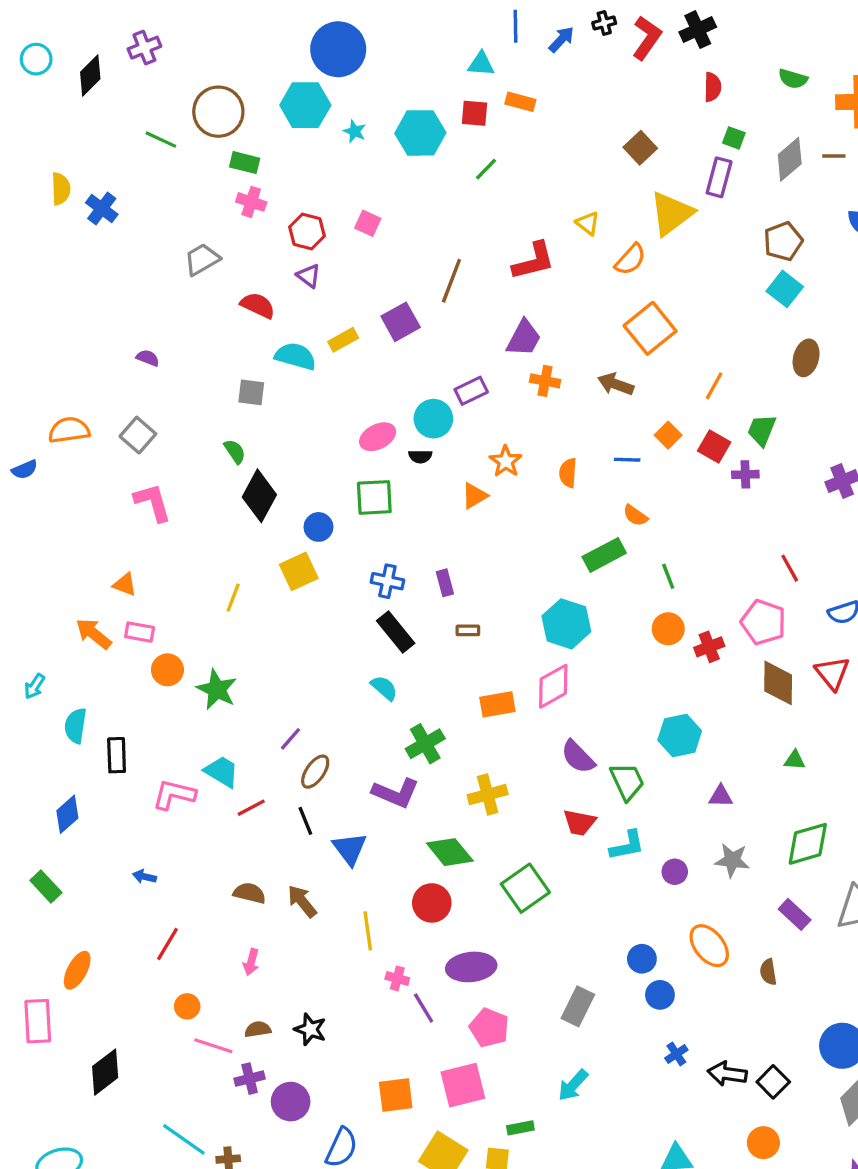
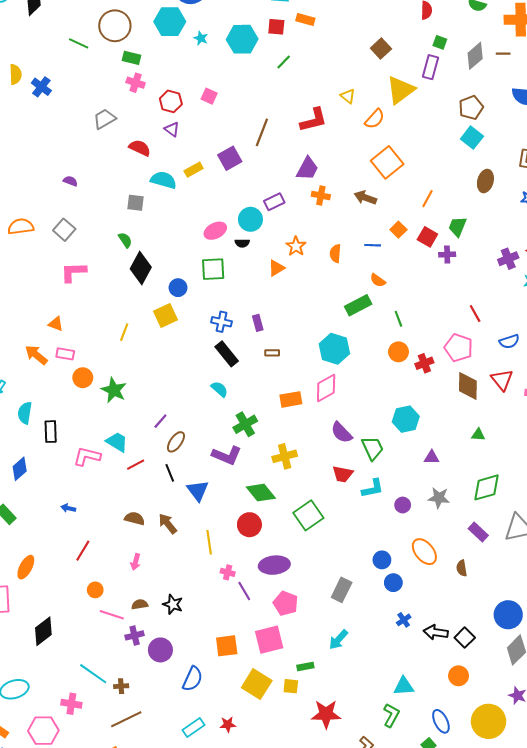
pink L-shape: (153, 502) -> (73, 272), turned -76

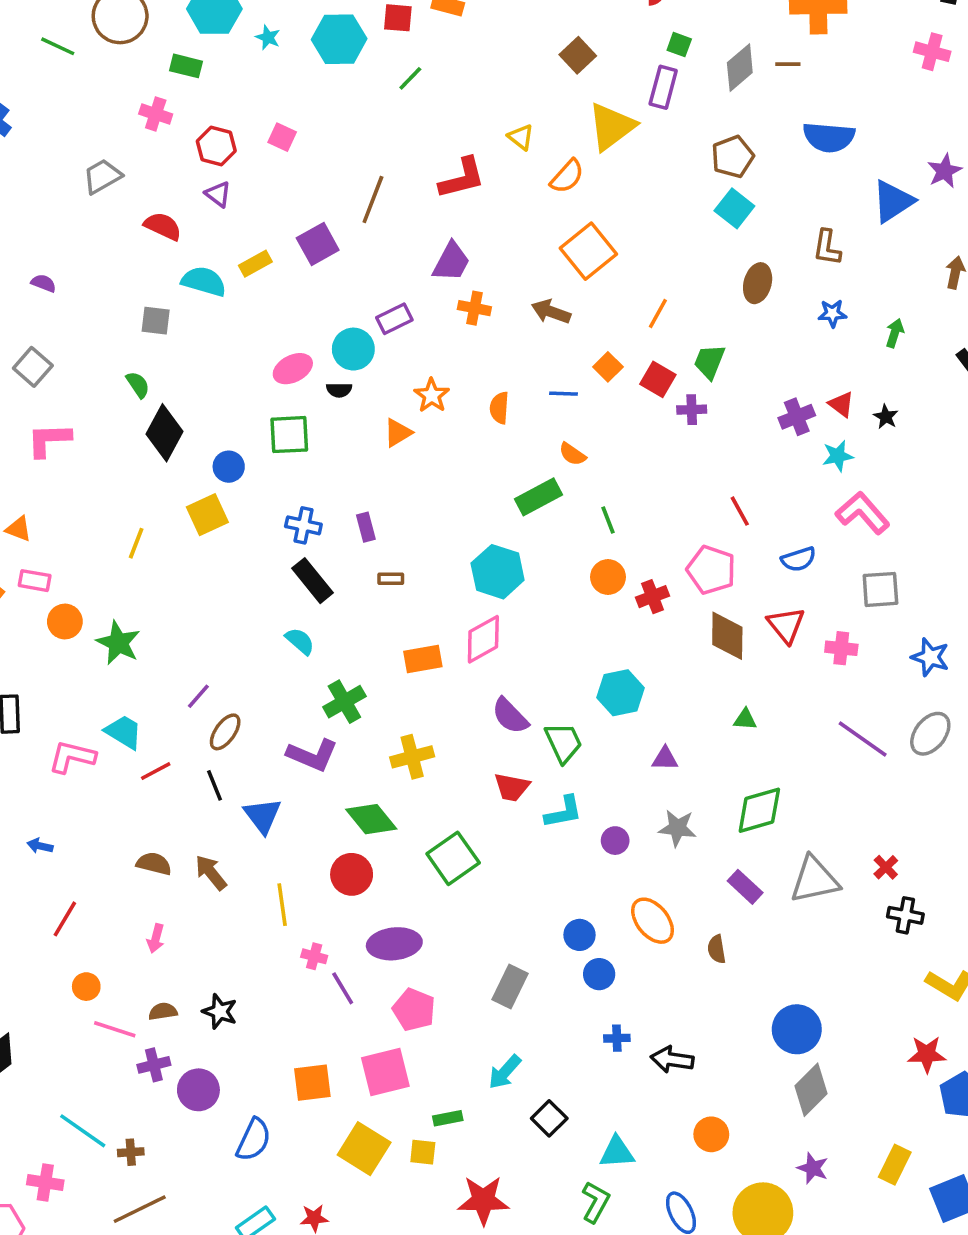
green rectangle: (131, 58) -> (186, 66), moved
blue cross: (404, 620) -> (617, 1038), turned 32
black square: (465, 638) -> (549, 1118), moved

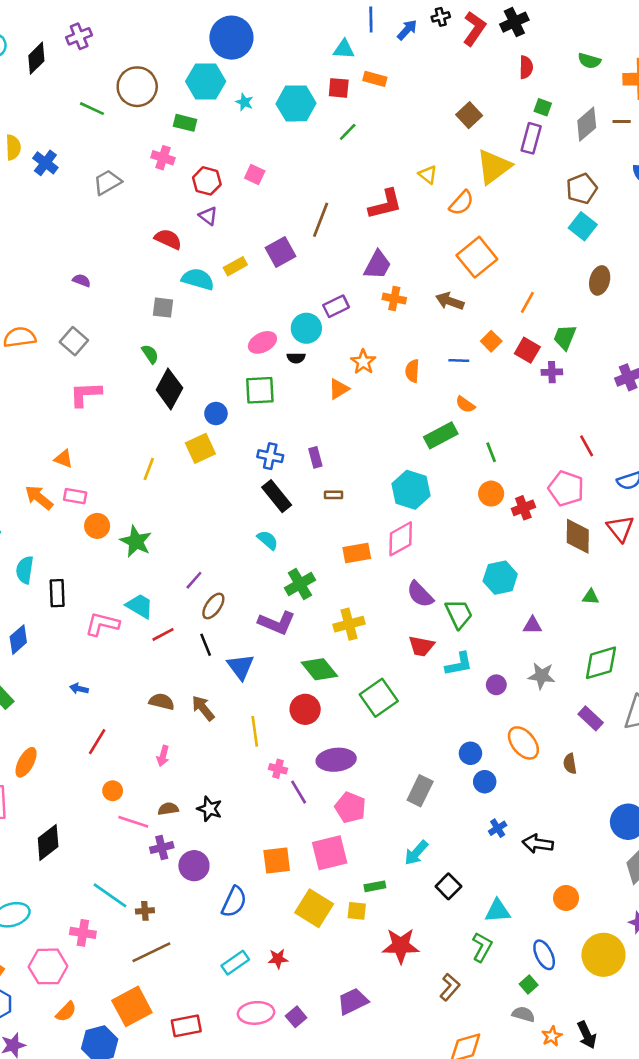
gray trapezoid: (102, 176) -> (107, 182), moved
blue cross: (617, 1038) -> (498, 828), turned -30

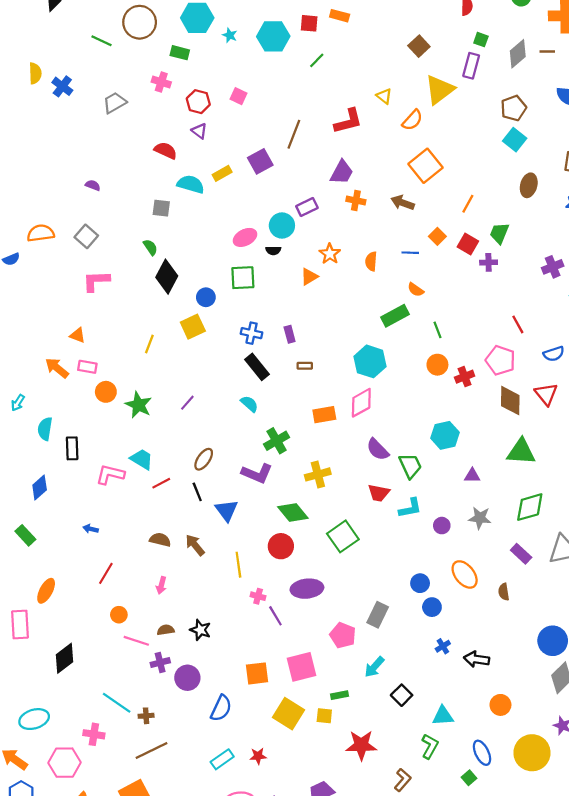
purple line: (194, 580) -> (187, 403), moved
green triangle: (591, 597) -> (521, 452), size x2.0
pink pentagon: (350, 808) -> (343, 635), moved

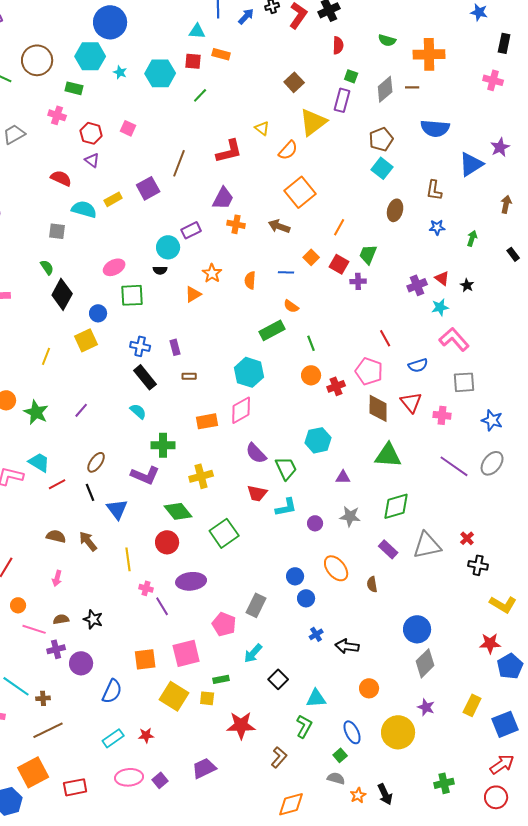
pink ellipse: (245, 237) -> (114, 267), moved
green cross: (277, 441) -> (163, 445), turned 30

